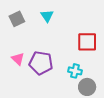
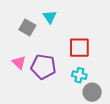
gray square: (17, 19) -> (27, 28), moved, turned -35
red square: (87, 42) -> (79, 48), moved

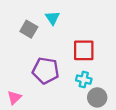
pink triangle: (19, 62) -> (14, 97), moved, turned 32

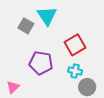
cyan triangle: (52, 18) -> (47, 16), size x1.5
red square: (84, 50) -> (75, 45), turned -30

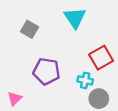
cyan triangle: (47, 16) -> (75, 18), moved
red square: (75, 45) -> (101, 58), moved

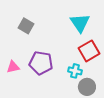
cyan triangle: (75, 18) -> (80, 23), moved
pink triangle: (15, 99) -> (13, 67), moved, turned 32

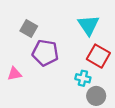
red square: (89, 51) -> (98, 56), turned -30
purple pentagon: (41, 63) -> (45, 53), moved

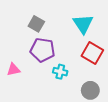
gray square: (29, 28) -> (36, 24), moved
cyan cross: (83, 78) -> (60, 72), moved

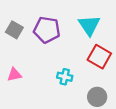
gray square: (36, 24) -> (14, 30), moved
purple pentagon: (43, 50) -> (47, 30), moved

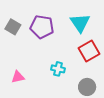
red square: (99, 57) -> (89, 51), turned 30
pink triangle: (14, 75) -> (18, 77), moved

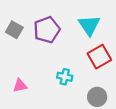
purple pentagon: (42, 27) -> (47, 30), turned -30

